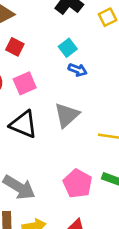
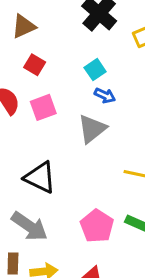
gray triangle: (67, 115) -> (92, 129), moved
black triangle: (24, 124) -> (40, 177), moved

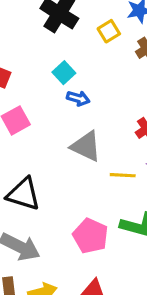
gray triangle: (92, 129) -> (86, 146), moved, turned -48

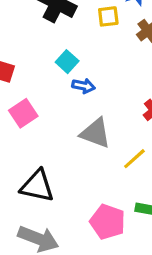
yellow square: (109, 31) -> (108, 16), turned 30
yellow line: (123, 175) -> (134, 159), turned -40

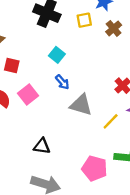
blue arrow: (84, 86) -> (62, 82), moved, turned 42
black triangle: (37, 186) -> (42, 146), size x0.7

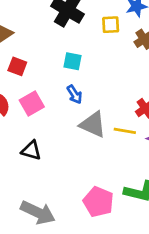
cyan square: (57, 55) -> (73, 61), turned -35
yellow line: (111, 121) -> (125, 131), moved, turned 48
black triangle: (42, 146) -> (31, 150), moved

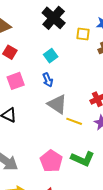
cyan square: (73, 61) -> (51, 56), turned 32
yellow line: (125, 131) -> (74, 121), moved

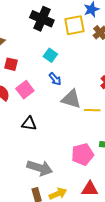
yellow square: (83, 34) -> (74, 25), size x1.5
pink pentagon: (51, 161) -> (83, 154), turned -30

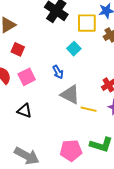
cyan square: (50, 55) -> (74, 49), moved

